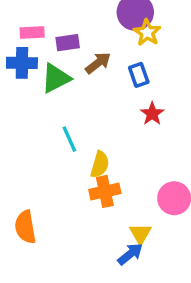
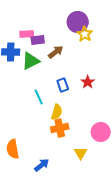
pink rectangle: (32, 33) -> (27, 34), moved
blue rectangle: (139, 75) -> (63, 85), moved
blue arrow: (130, 254) -> (42, 165), moved

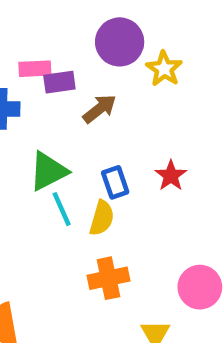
purple circle: (78, 22) -> (120, 42), moved
green triangle: (31, 61) -> (48, 171), moved
yellow semicircle: (57, 112) -> (102, 218), moved

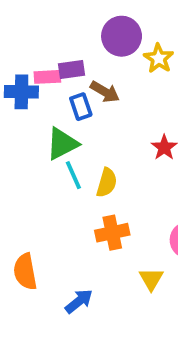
pink rectangle: (35, 69) -> (47, 77), moved
brown arrow: (100, 109) -> (105, 92), turned 68
blue rectangle: (115, 182) -> (81, 107), moved

